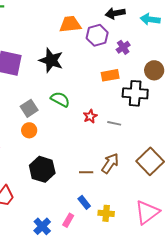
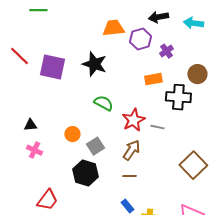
gray square: (29, 108) -> (95, 146), moved
red star: (90, 116) -> (133, 120), size x1.6
brown arrow: (110, 163) -> (131, 150), moved

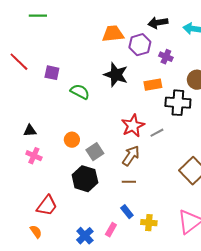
purple cross: (166, 51) -> (166, 57), turned -32
black star: (94, 64) -> (116, 75), moved
purple square: (52, 67) -> (52, 73), size x0.6
green semicircle: (103, 103) -> (80, 92), moved
gray line: (157, 127) -> (157, 133), turned -40

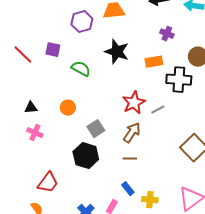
purple hexagon: (140, 45) -> (82, 22), moved
red line: (19, 62) -> (23, 55), moved
orange circle: (72, 140) -> (68, 108), moved

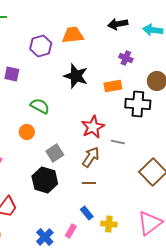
green semicircle: (81, 69) -> (40, 106), moved
gray line: (158, 110) -> (118, 142), moved, turned 40

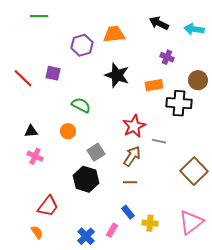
black arrow: (118, 24) -> (159, 23), turned 36

